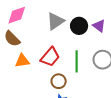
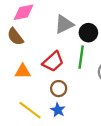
orange triangle: (22, 61) -> (23, 71), moved
green line: (77, 61) -> (81, 57), moved

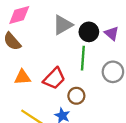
red trapezoid: (53, 62) -> (54, 78), moved
brown circle: (59, 89) -> (76, 96), moved

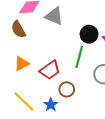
gray triangle: (63, 25) -> (54, 16), moved, turned 42
orange triangle: (22, 77) -> (22, 63), turned -35

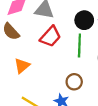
red trapezoid: (50, 70) -> (50, 37), moved

